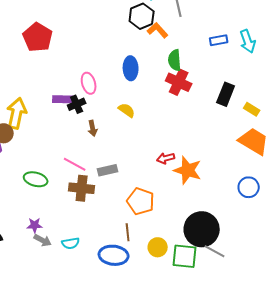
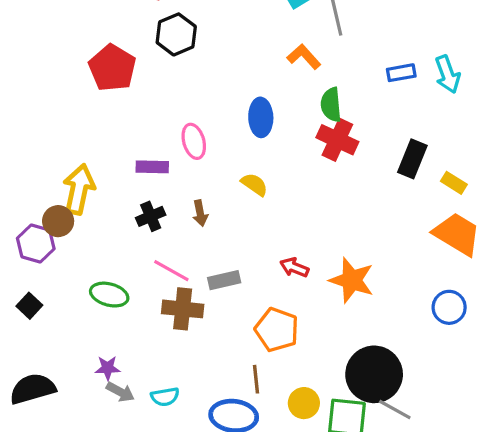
black hexagon: (142, 16) -> (176, 34), moved
black cross: (77, 104) -> (151, 216), moved
red arrow: (166, 158) -> (294, 267), moved, turned 36

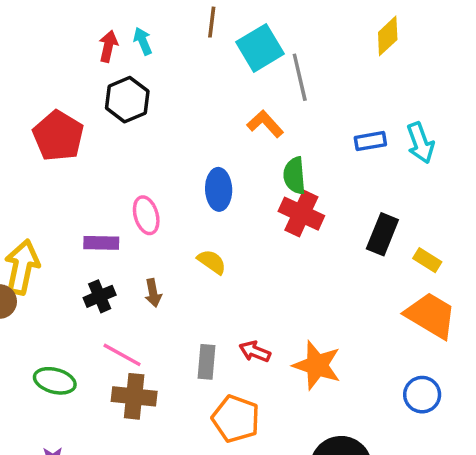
gray rectangle: (224, 280) -> (207, 362), moved, turned -72

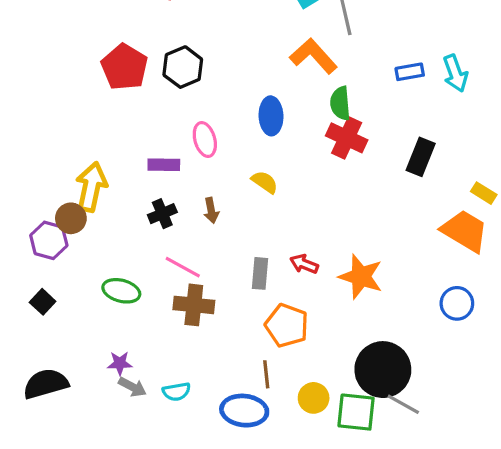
black hexagon: (127, 100) -> (183, 67), moved
orange L-shape: (265, 124) -> (314, 56), size x1.4
yellow rectangle: (427, 260) -> (484, 193), moved

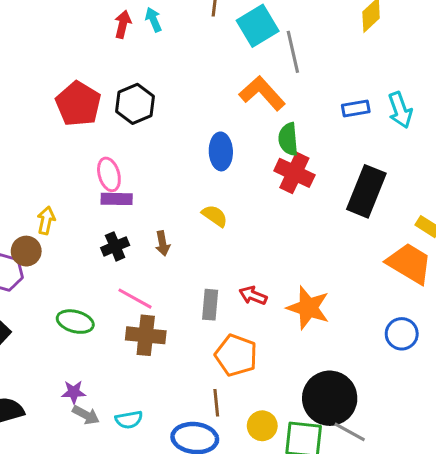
pink ellipse: (205, 140) -> (109, 174), moved
black rectangle: (421, 157) -> (366, 191), size x1.4
yellow arrow: (91, 187) -> (46, 220), size x0.6

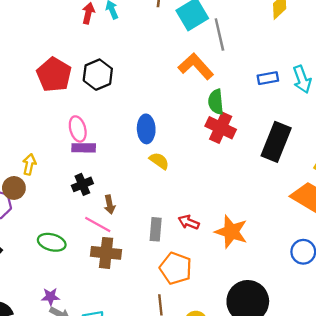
blue ellipse: (221, 151) -> (146, 129), moved
brown arrow: (163, 243) -> (110, 205), moved

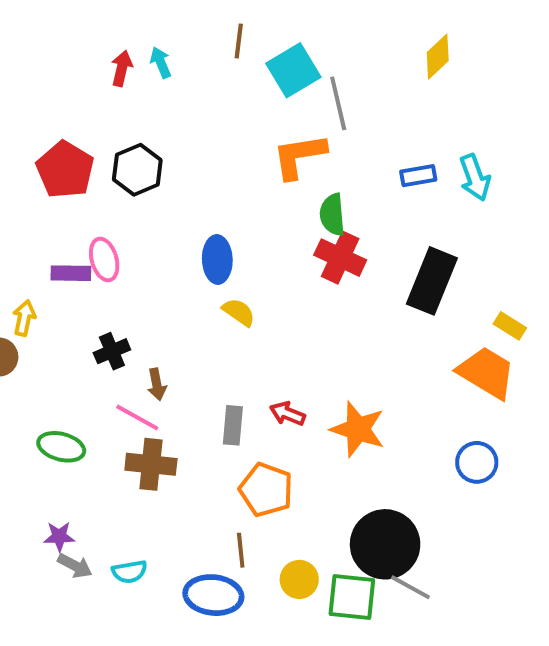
orange L-shape: (196, 66) -> (299, 156), turned -57
purple rectangle: (84, 148) -> (71, 273), moved

